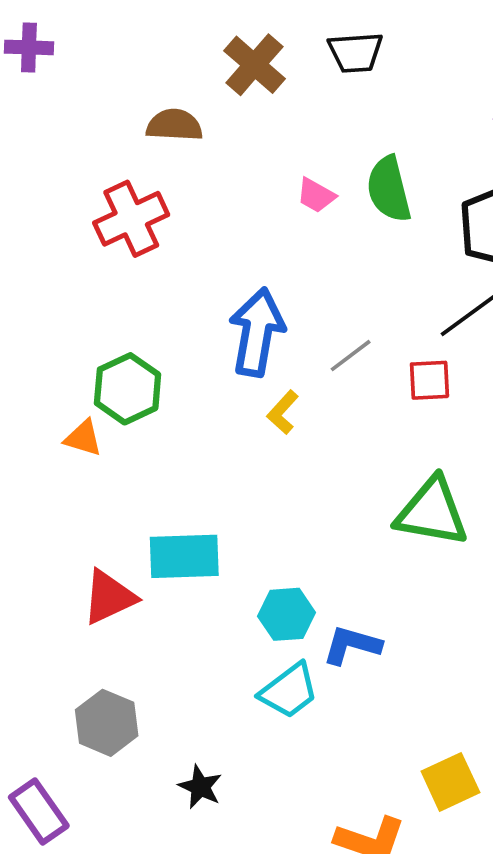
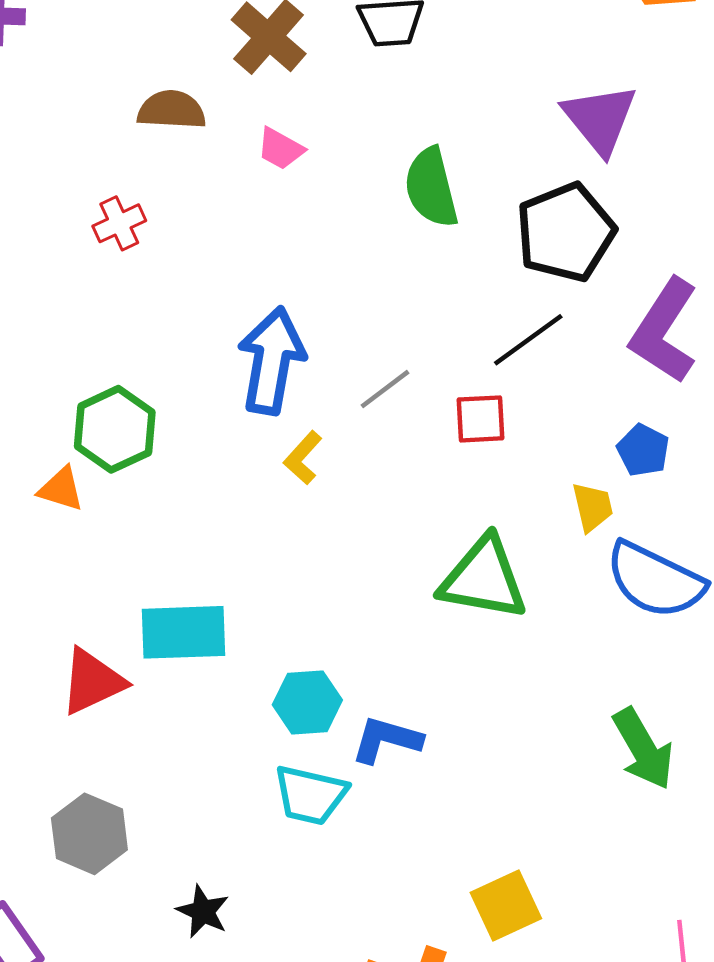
pink trapezoid: (316, 195) -> (280, 149), moved
red cross: (131, 219) -> (119, 223), size x0.6
cyan trapezoid: (289, 691) -> (310, 795), turned 50

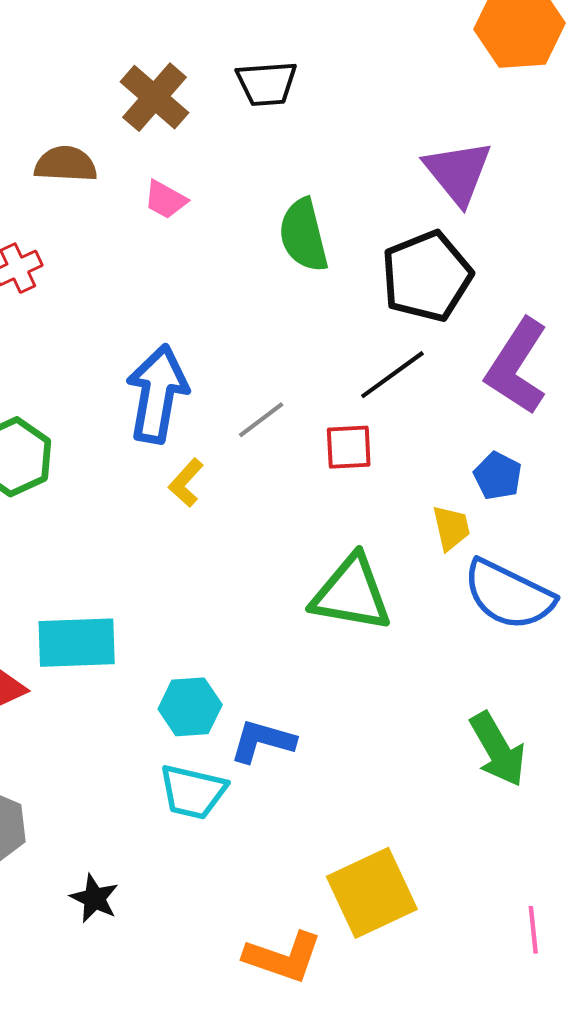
yellow square: (506, 905) -> (372, 893), size x1.4

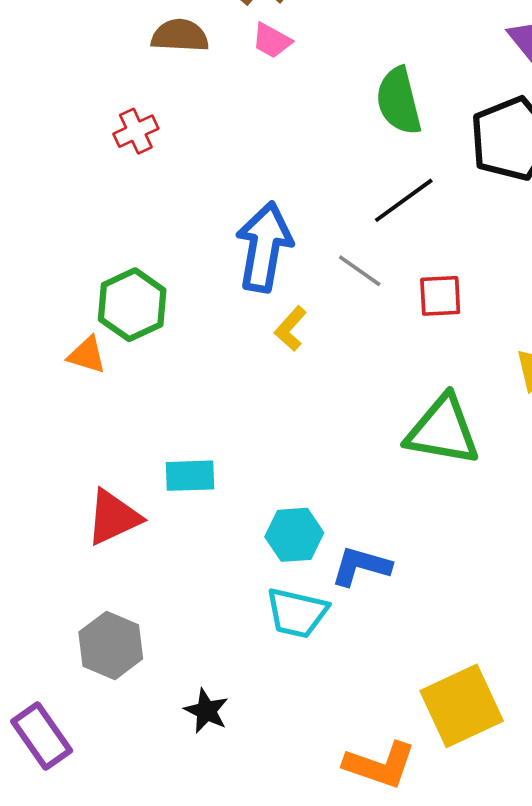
pink trapezoid: (165, 200) -> (272, 41), moved
black line: (392, 375) -> (404, 200), moved
gray line: (261, 420) -> (360, 271), turned 72
cyan rectangle: (77, 643) -> (190, 476), size x0.7

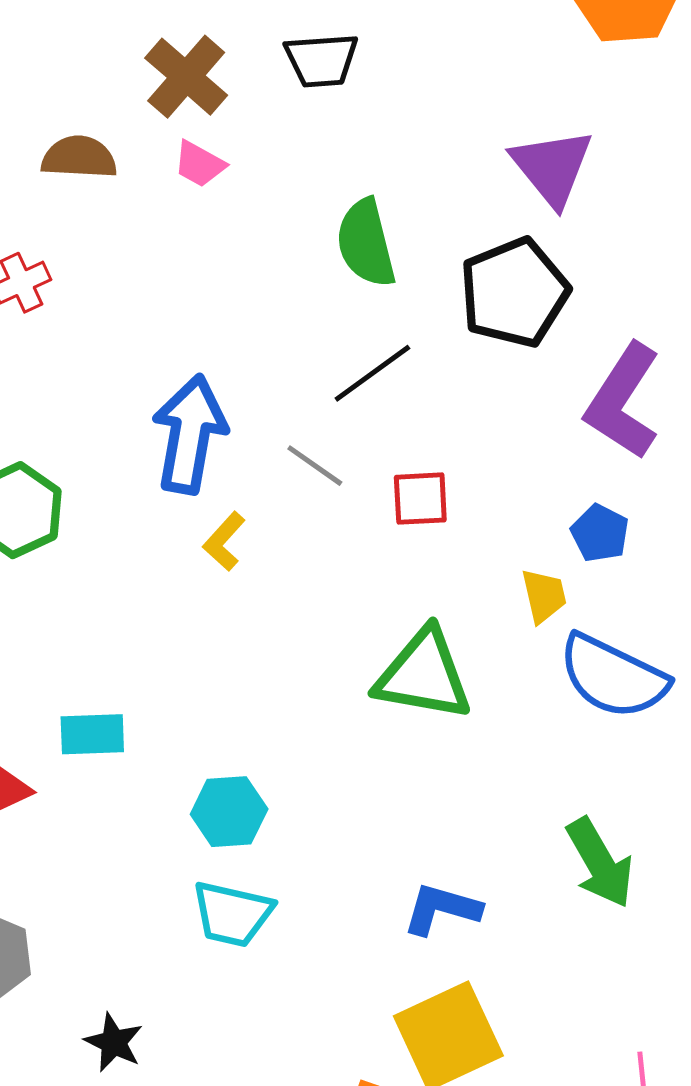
blue L-shape: (361, 566) -> (442, 909), moved

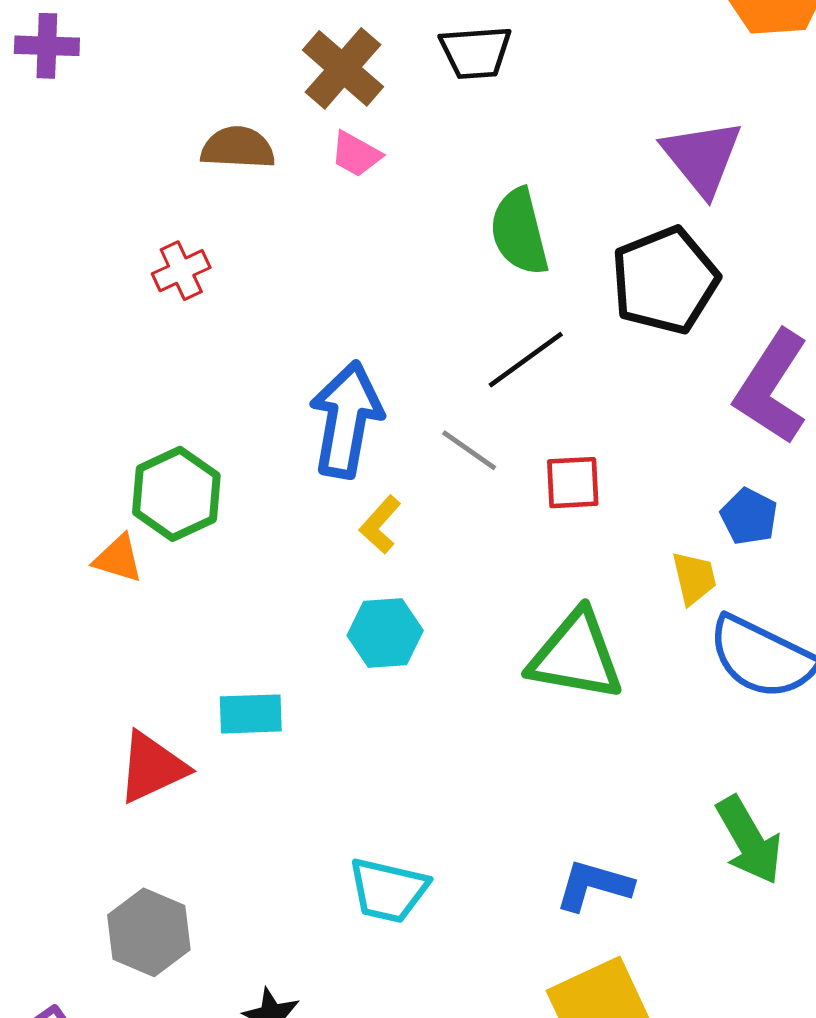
cyan hexagon: (229, 812) -> (385, 633), moved

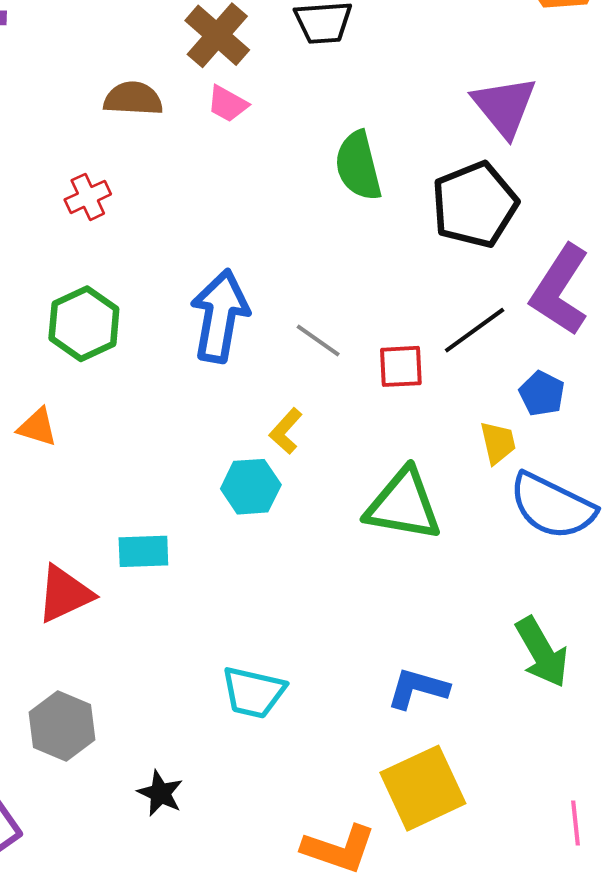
black line: (526, 360) -> (475, 330), moved
green hexagon: (176, 494) -> (84, 324), moved
yellow L-shape: (380, 525) -> (286, 431), moved

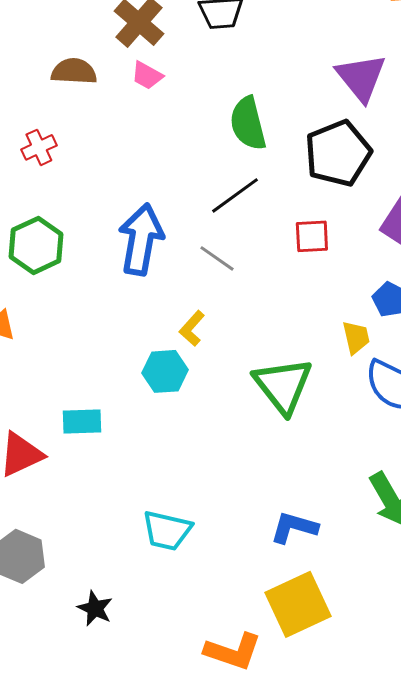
black line: (475, 330) -> (235, 195), moved
red square: (401, 366) -> (312, 236), moved
green triangle: (403, 505) -> (283, 385), turned 42

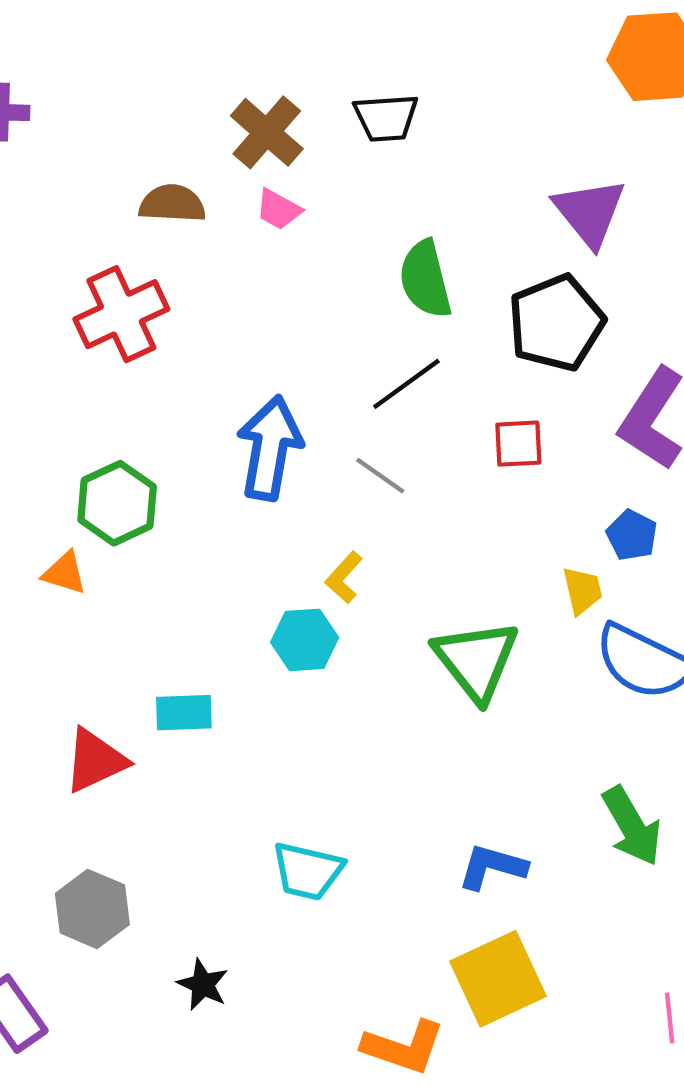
red cross: (39, 147) -> (121, 314), size x1.8
green hexagon: (36, 245) -> (117, 503), moved

